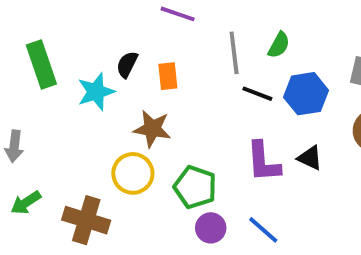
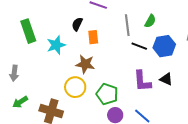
black semicircle: (127, 64) -> (77, 24), moved

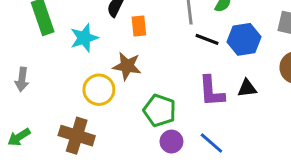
black triangle: (166, 79) -> (247, 88), turned -32
yellow circle: (75, 87) -> (99, 90), moved
green arrow: (20, 102) -> (19, 137), moved

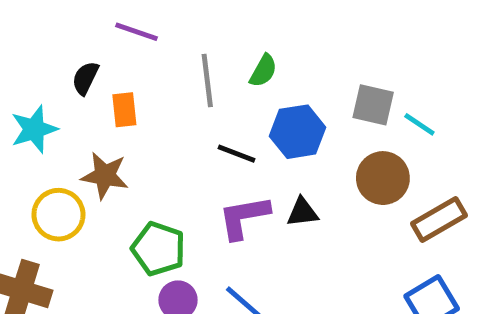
black line: (207, 39) -> (237, 154), moved
purple L-shape: (211, 91) -> (244, 217), turned 84

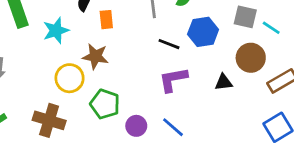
black triangle: (302, 212) -> (223, 82), moved
green pentagon: (158, 249) -> (105, 104), moved

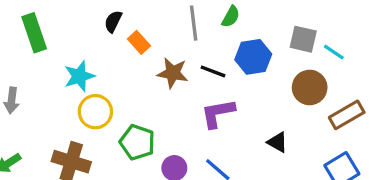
orange rectangle: (106, 20) -> (139, 42), turned -36
cyan star: (56, 30) -> (79, 76), moved
brown star: (95, 56) -> (173, 73), moved
black triangle: (223, 82) -> (277, 142), moved, turned 36

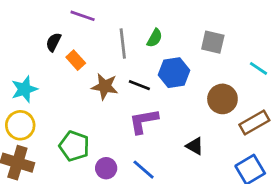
gray square: (303, 39) -> (213, 42), moved
cyan line: (334, 52) -> (258, 68), moved
yellow circle: (95, 112) -> (20, 125), moved

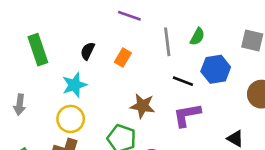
black semicircle: (53, 42) -> (88, 51), moved
orange rectangle: (76, 60) -> (123, 58), turned 72
brown star: (105, 86) -> (142, 106), moved

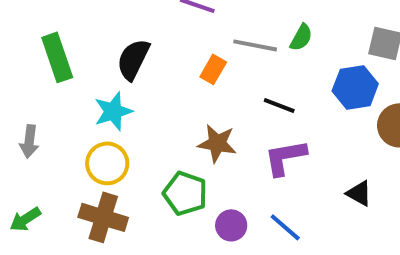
gray line: (167, 42) -> (255, 45), turned -72
black semicircle: (88, 51) -> (133, 59), size x1.5
orange rectangle: (123, 58) -> (213, 69), moved
blue hexagon: (216, 69) -> (355, 87), moved

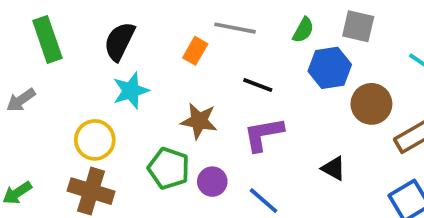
green semicircle: (301, 37) -> (303, 30), moved
cyan star: (113, 111) -> (131, 91), moved
gray arrow: (29, 141) -> (21, 100), moved, turned 48
purple circle: (231, 225) -> (212, 182), moved

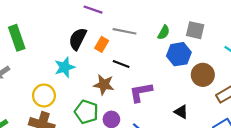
black semicircle: (119, 41) -> (78, 39), moved
black line: (258, 85) -> (121, 64), moved

